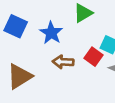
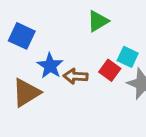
blue star: (51, 33) -> (50, 66), moved

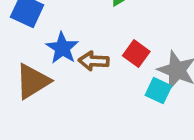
cyan square: (128, 57) -> (158, 91), moved

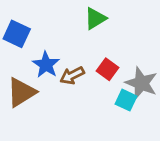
brown arrow: (94, 61) -> (72, 75), turned -30

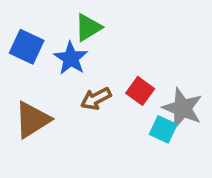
green triangle: (95, 18) -> (88, 27), moved
blue star: (46, 65) -> (71, 58), moved

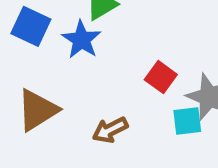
brown arrow: (96, 99) -> (110, 130), moved
cyan square: (163, 129) -> (187, 121), turned -32

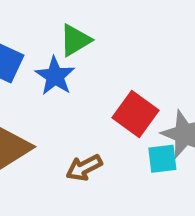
red square: (161, 77) -> (136, 114), size x1.4

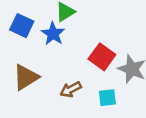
cyan square: (162, 159) -> (107, 98), moved

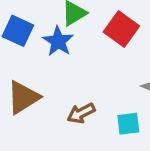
red square: (102, 57) -> (121, 29), moved

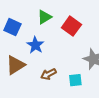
blue star: (58, 41) -> (35, 45), moved

